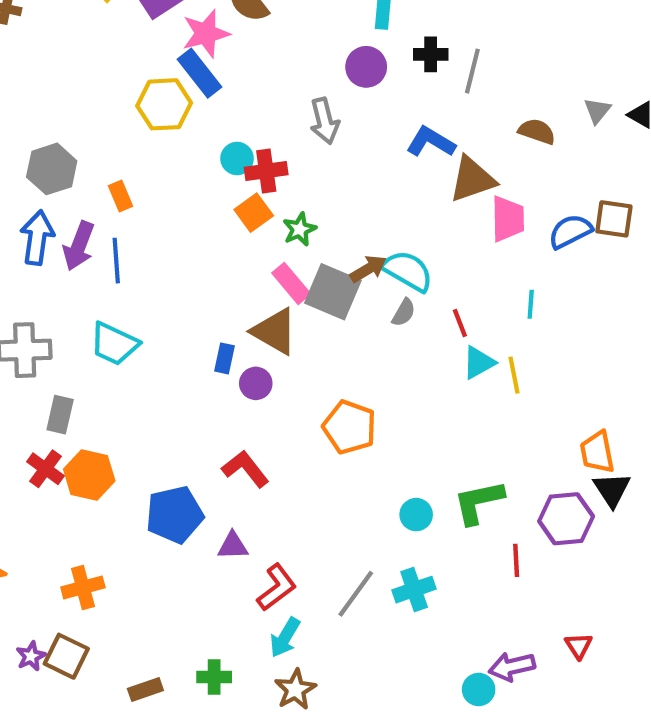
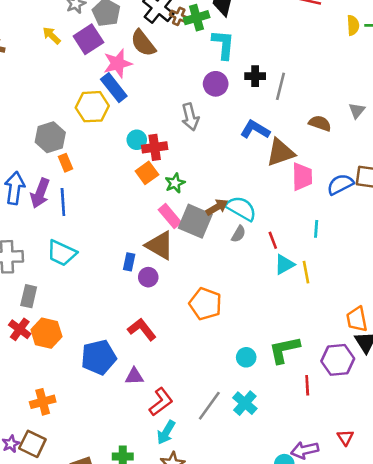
gray hexagon: (52, 169) -> (50, 137), moved
cyan cross: (414, 590) -> (245, 403), turned -30

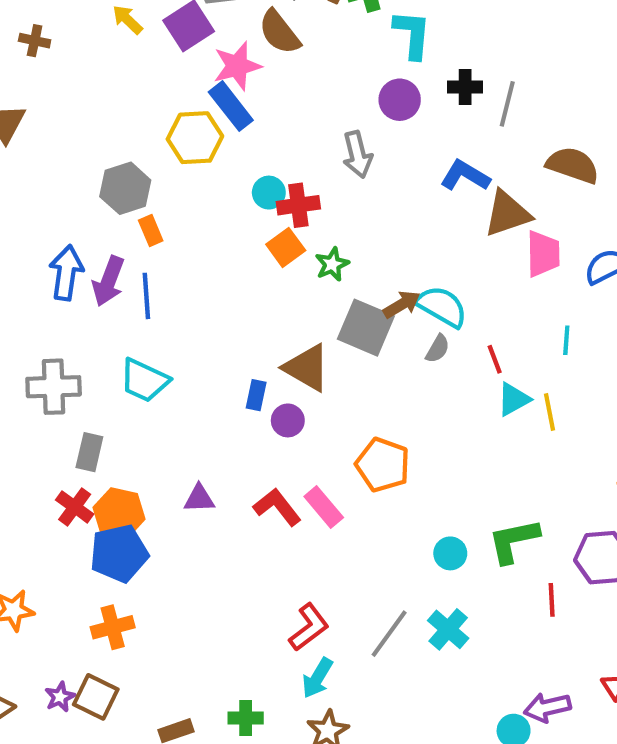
brown semicircle: (320, 123) -> (573, 165), size x1.4
pink rectangle: (170, 216) -> (324, 507), moved
blue pentagon: (99, 357) -> (119, 553), moved
purple triangle: (134, 376) -> (199, 499), moved

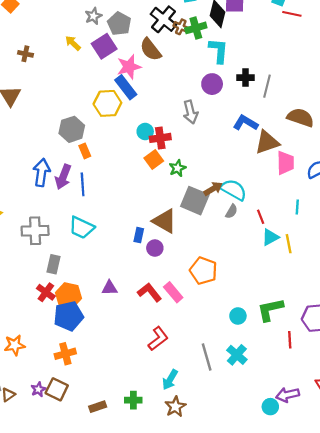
red L-shape: (309, 627) -> (158, 339), moved
gray line: (389, 634) -> (207, 357), turned -52

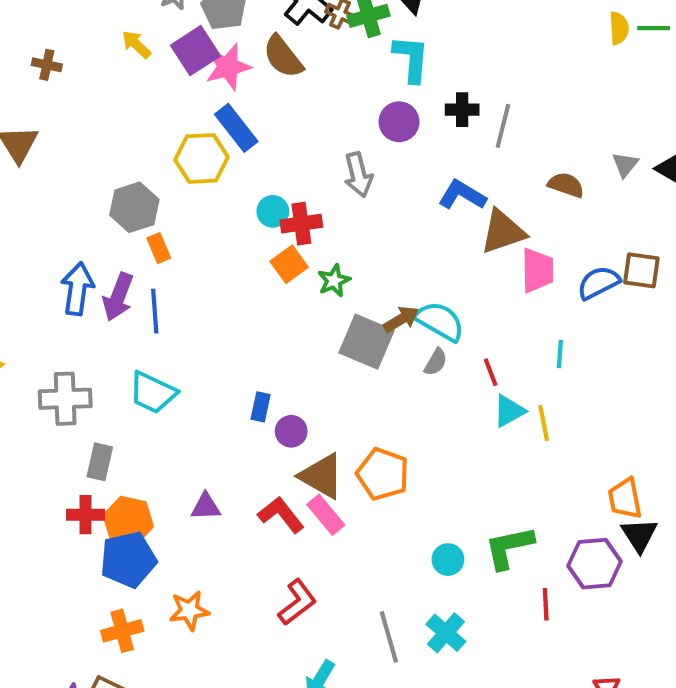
pink star: (129, 67) -> (228, 67), moved
brown semicircle: (301, 117) -> (566, 185), size x0.7
brown triangle: (165, 221) -> (322, 476), moved
red cross: (46, 292) -> (86, 515), turned -36
orange star: (15, 345) -> (189, 610), moved

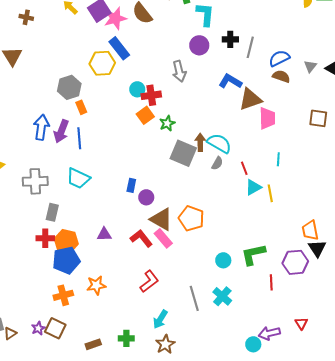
blue semicircle: (599, 283) -> (279, 58), moved
brown arrow: (401, 319) -> (200, 142), turned -60

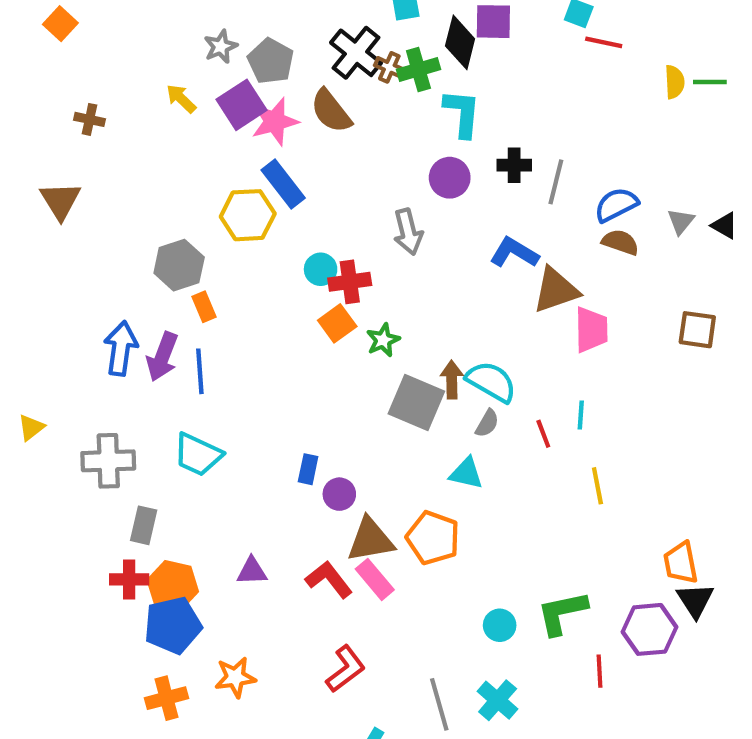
cyan line: (278, 159) -> (581, 415), moved
cyan triangle: (253, 187) -> (466, 473), moved, turned 42
brown triangle: (161, 219) -> (371, 540), turned -40

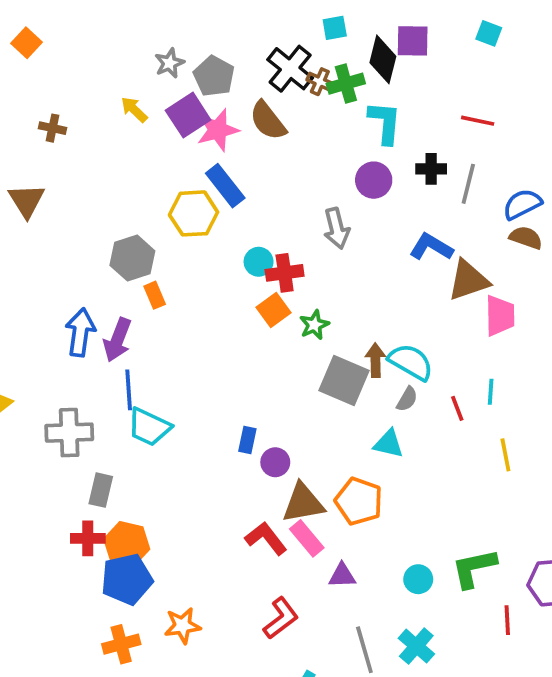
red line: (604, 42) -> (478, 121), moved
blue line: (200, 371) -> (129, 390), moved
purple triangle: (252, 571) -> (342, 575), moved

